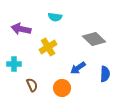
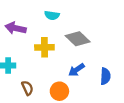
gray diamond: (94, 39) -> (78, 39), moved
yellow cross: (48, 47) -> (44, 47), turned 30

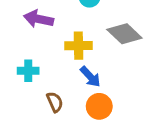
blue arrow: (77, 70) -> (90, 77), moved, turned -98

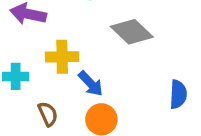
yellow cross: (78, 46) -> (62, 57), moved

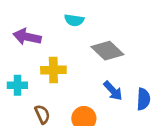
blue arrow: (91, 84) -> (113, 91), moved

